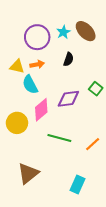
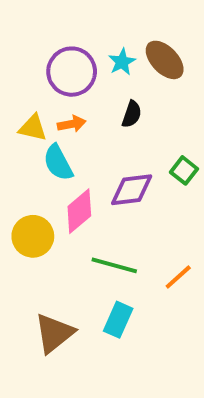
cyan rectangle: (78, 184) -> (118, 320), moved

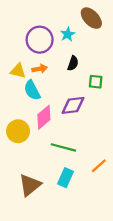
brown ellipse: (165, 60) -> (91, 18), moved
green square: (184, 170) -> (96, 82), moved, turned -32
orange line: (178, 277) -> (99, 166), moved

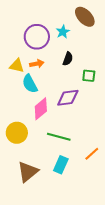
yellow circle: (18, 131) -> (17, 133), moved

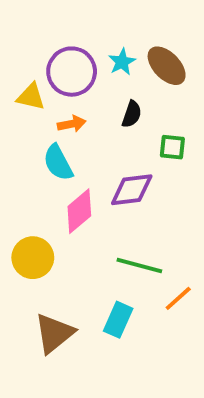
brown ellipse: (85, 17) -> (167, 66), moved
yellow triangle: (17, 66) -> (31, 97), moved
green line: (59, 137) -> (139, 265), moved

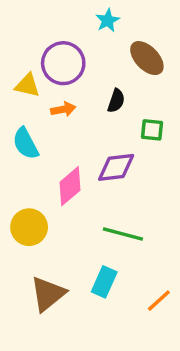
cyan star: (122, 62) -> (108, 20), moved
cyan semicircle: (58, 163) -> (26, 143), moved
orange line: (178, 298) -> (159, 301), moved

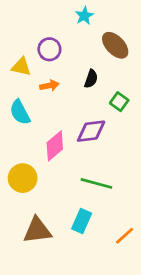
purple circle: (63, 63) -> (49, 49), size x0.7
green square: (152, 130) -> (119, 102), turned 30
brown triangle: (48, 294) -> (37, 230), turned 32

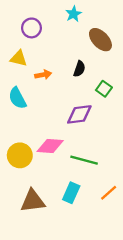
purple circle: (49, 49) -> (31, 28), moved
pink diamond: (55, 146) -> (50, 146), moved, turned 44
orange line: (125, 236) -> (109, 193), moved

